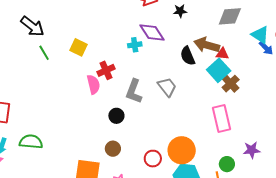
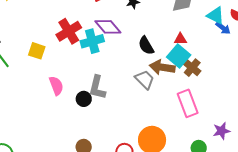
cyan cross: (135, 45) -> (92, 41), size x1.6
brown arrow: (207, 45) -> (162, 67), moved
red cross: (106, 70) -> (69, 31), moved, size x1.4
gray trapezoid: (167, 87) -> (145, 80), moved
black circle: (116, 116) -> (84, 99), moved

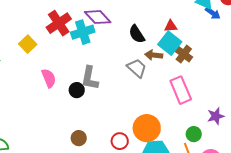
yellow square: (37, 51) -> (28, 44), turned 30
brown arrow: (162, 67) -> (154, 55), size x0.7

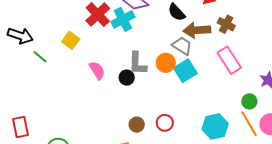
cyan square: (170, 43) -> (185, 71), moved, turned 30
brown arrow: (154, 55) -> (197, 30), size x1.5
orange circle: (147, 128) -> (166, 63), moved, size x0.7
red circle: (120, 141) -> (165, 123), moved

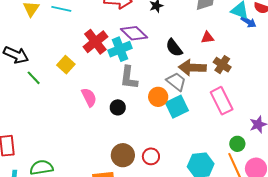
gray L-shape: (138, 64) -> (129, 78), moved
brown circle: (137, 125) -> (123, 155), size x1.5

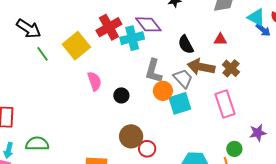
yellow square: (66, 65) -> (76, 46), size x1.5
gray L-shape: (129, 78) -> (154, 71), moved
brown circle: (123, 155) -> (131, 136), moved

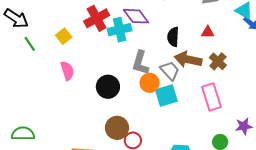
black semicircle: (186, 45) -> (173, 37), turned 30
yellow square: (76, 46) -> (64, 36), size x0.6
pink semicircle: (94, 81) -> (67, 71), moved
black circle: (121, 95) -> (108, 87), size x1.5

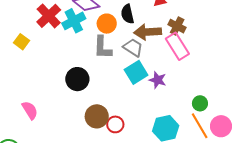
pink semicircle: (67, 71) -> (30, 110), moved
orange circle: (150, 83) -> (107, 24), moved
pink rectangle: (211, 97) -> (177, 46), moved
purple star: (244, 126) -> (158, 80), moved, turned -30

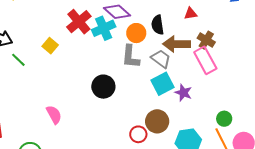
brown circle: (97, 116) -> (157, 121), moved

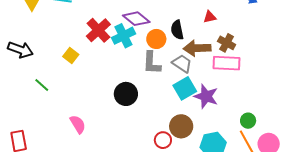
green line: (18, 60) -> (42, 85), moved
pink rectangle: (205, 60) -> (227, 63), turned -56
purple star: (183, 93) -> (206, 96), size x1.4

